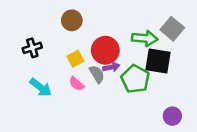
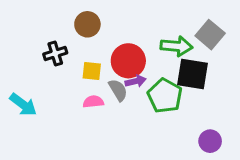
black cross: (32, 48) -> (55, 54), moved
yellow square: (75, 59) -> (92, 71), turned 35
pink semicircle: (77, 84) -> (93, 102), turned 133
cyan arrow: (41, 87) -> (23, 105), moved

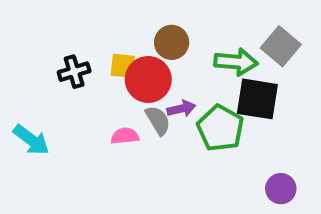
brown circle: (87, 24) -> (172, 42), moved
red circle: (128, 61) -> (148, 79), moved
yellow square: (92, 71) -> (123, 66), moved

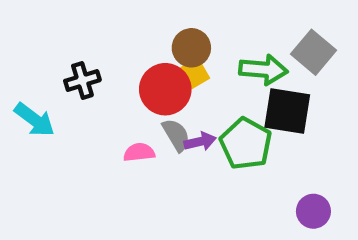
yellow square: (123, 66) -> (194, 74), moved, turned -36
purple arrow: (181, 109) -> (200, 141), moved
cyan arrow: (31, 140) -> (35, 120), moved

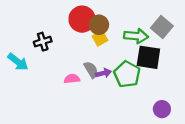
red circle: (165, 89) -> (82, 19), moved

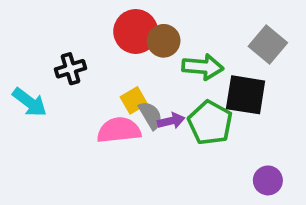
green arrow: (136, 36) -> (203, 67), moved
yellow square: (100, 38) -> (134, 100), moved
pink semicircle: (72, 79) -> (119, 130), size x1.6

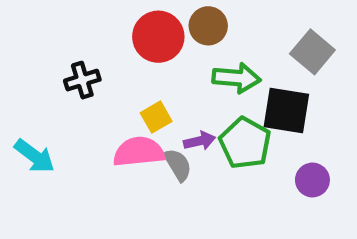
brown circle: (164, 41) -> (208, 26), moved
cyan arrow: (30, 102) -> (35, 156), moved
gray semicircle: (151, 115) -> (178, 165), moved
purple circle: (268, 180) -> (312, 180), moved

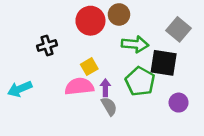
purple arrow: (200, 141) -> (105, 88), moved, turned -77
cyan arrow: (35, 156) -> (20, 89), turned 120
gray semicircle: (178, 165) -> (109, 106), moved

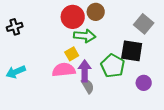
green arrow: (135, 44) -> (85, 36), moved
black cross: (47, 45) -> (15, 27), moved
purple arrow: (105, 88) -> (85, 71), size x1.5

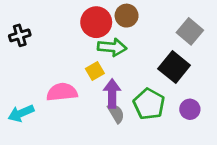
black square: (132, 51) -> (174, 67), turned 30
green pentagon: (113, 66) -> (149, 104), moved
pink semicircle: (64, 70) -> (62, 92), moved
cyan arrow: (16, 72) -> (21, 113), moved

